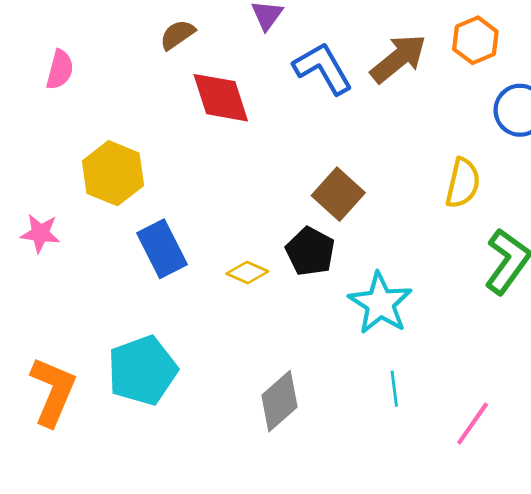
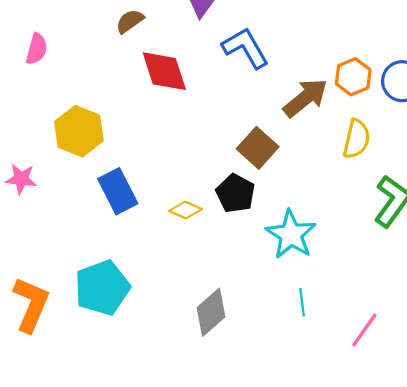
orange hexagon: (475, 40) -> (353, 77), moved
brown arrow: (398, 58) -> (305, 98), moved

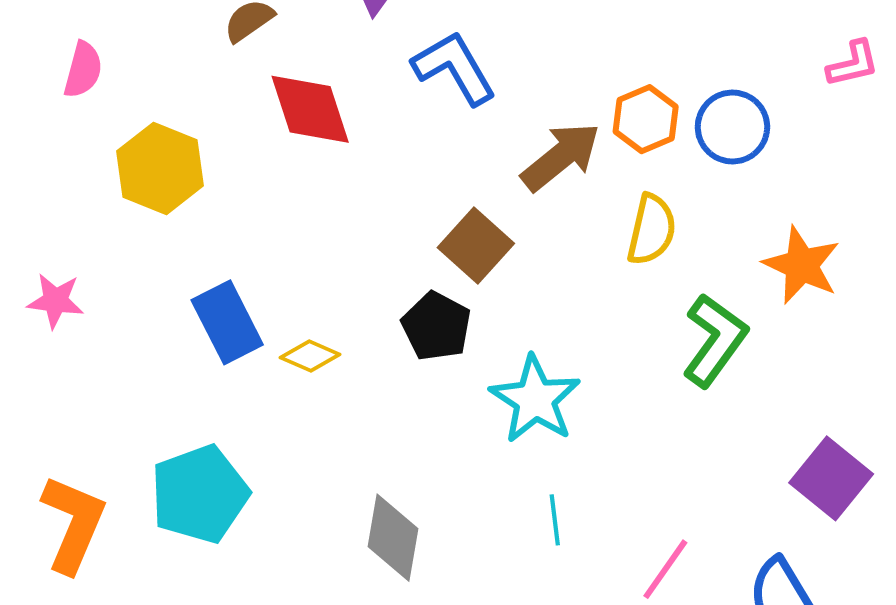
yellow hexagon: (79, 131) -> (160, 168), moved
yellow diamond: (185, 210) -> (310, 356), moved
gray diamond: (211, 312) -> (393, 538), turned -39

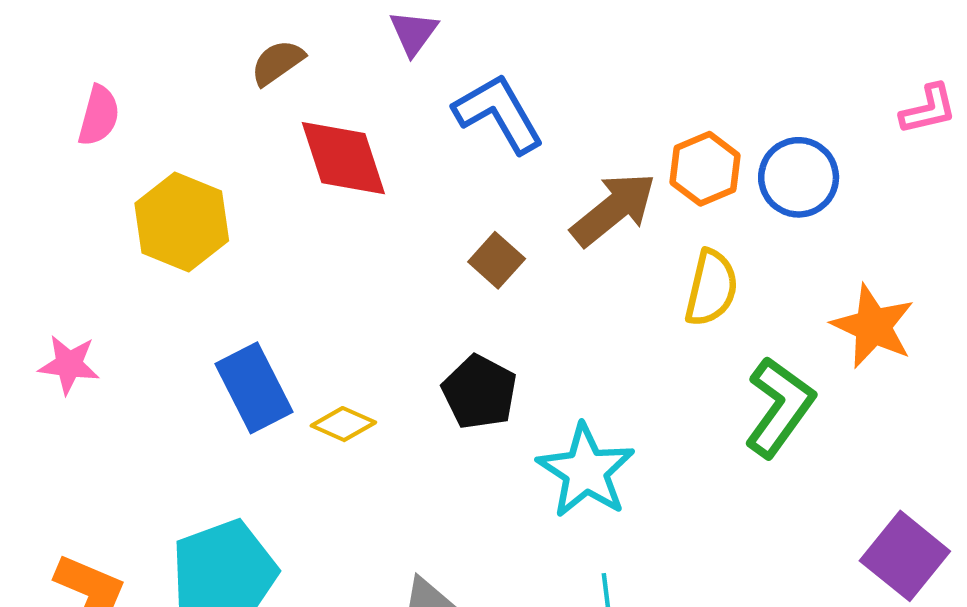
brown square: (476, 245) -> (497, 260), moved, size x0.7

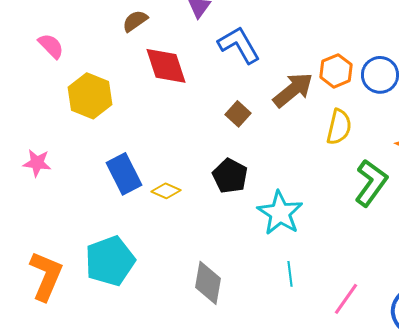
pink semicircle: (99, 116) -> (51, 46), turned -60

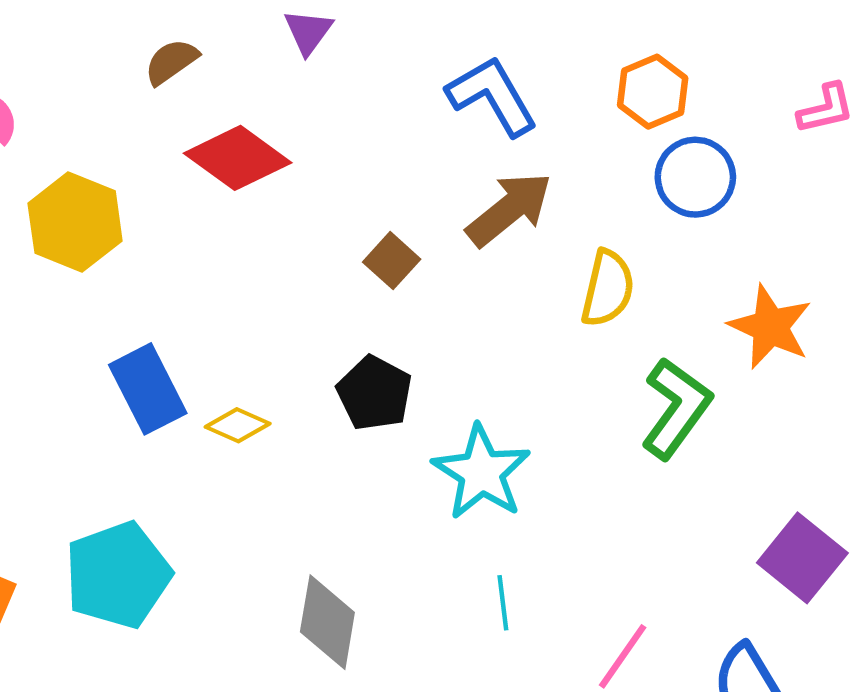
blue L-shape: (239, 45) -> (492, 96), moved
red diamond: (166, 66) -> (238, 158), turned -36
orange hexagon: (336, 71) -> (653, 92), moved

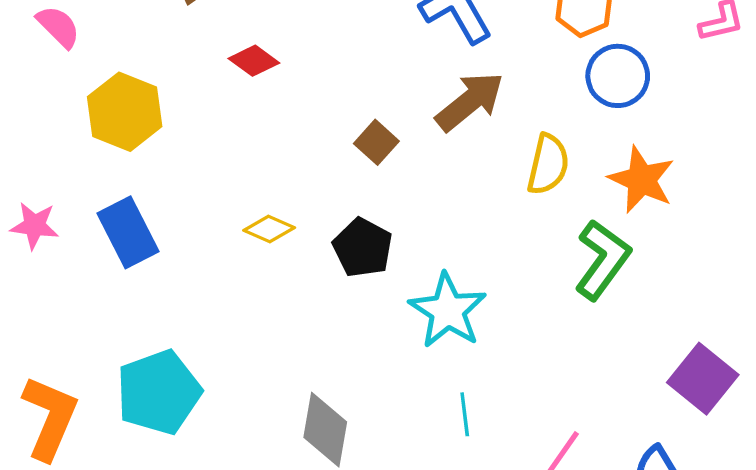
red diamond: (238, 158) -> (254, 61), size x0.6
orange star: (770, 327) -> (642, 180), moved
blue rectangle: (148, 389) -> (128, 232), moved
yellow diamond: (238, 425) -> (269, 229), moved

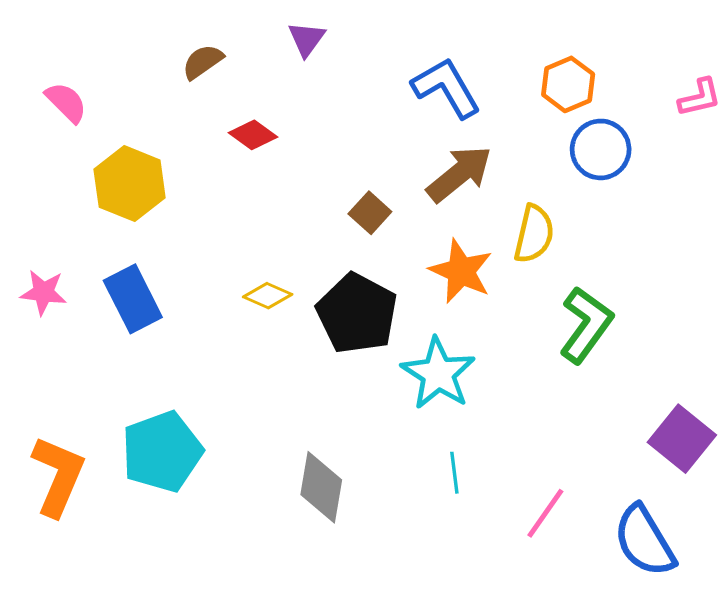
orange star: (642, 180) -> (461, 271), moved
black pentagon: (363, 248) -> (357, 313), size x1.4

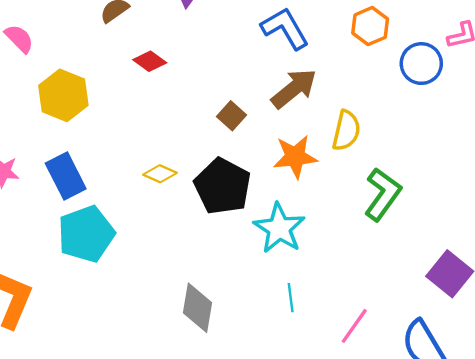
blue circle: (601, 149) -> (421, 64), moved
orange star: (461, 271) -> (295, 157), turned -30
cyan pentagon: (162, 452) -> (86, 234), moved

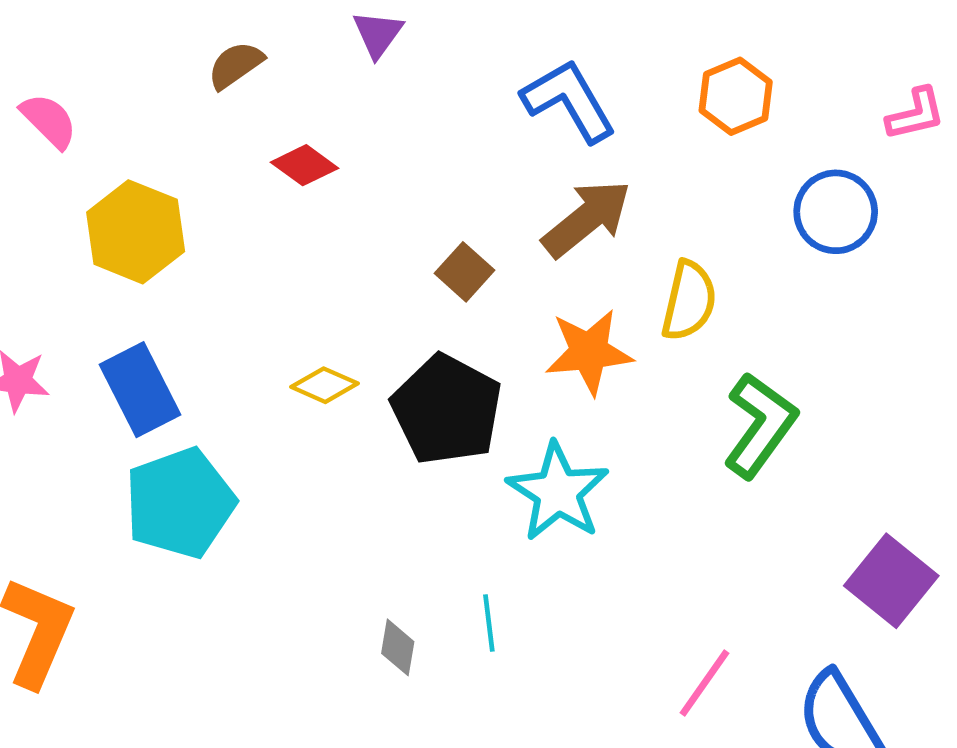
blue circle: (421, 64) -> (836, 212), moved
cyan line: (291, 298) -> (489, 623), moved
gray diamond: (197, 308) -> (398, 647), size x0.6

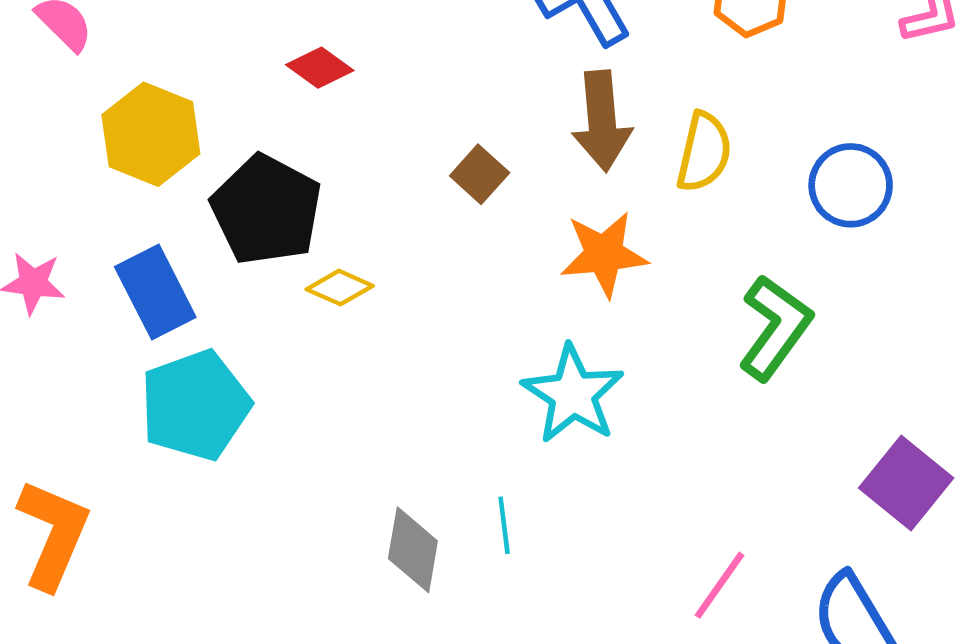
blue circle: (836, 212) -> (851, 185), moved
brown arrow: (587, 218) -> (602, 121), turned 124
yellow semicircle: (689, 301) -> (704, 152), moved
black pentagon: (447, 410) -> (266, 210), moved
gray diamond: (398, 647) -> (413, 550), size x1.5

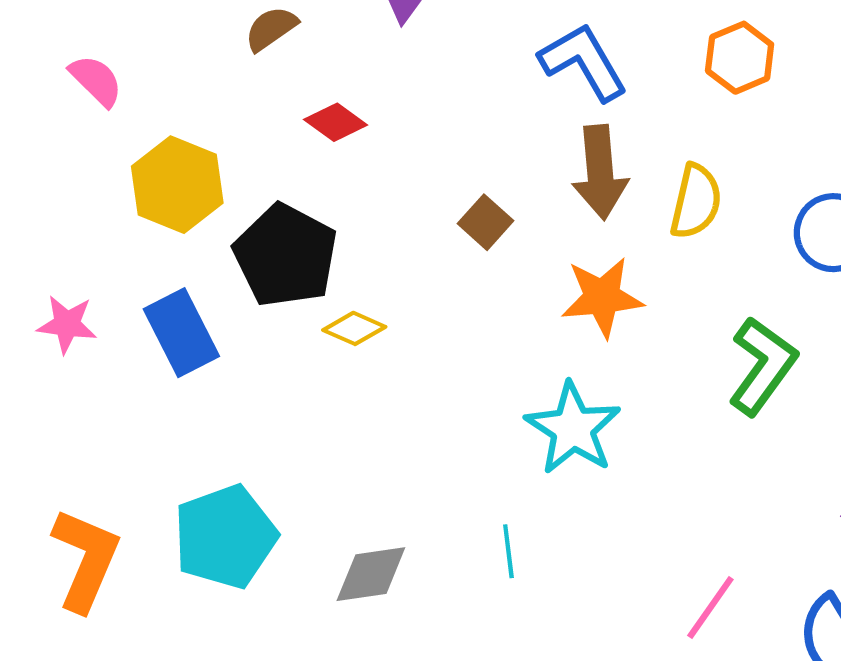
cyan pentagon: (195, 405) -> (225, 537), moved
gray diamond: (413, 550) -> (371, 574), moved, turned 72

